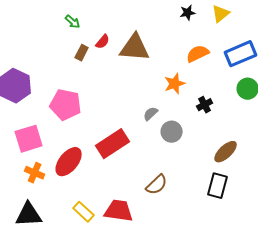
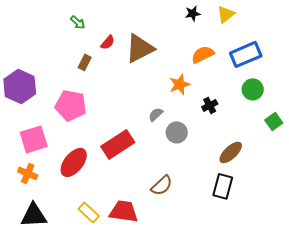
brown triangle: (135, 48) -> (140, 48), turned -32
brown rectangle: (82, 53) -> (85, 62), moved
orange cross: (35, 173) -> (28, 173), moved

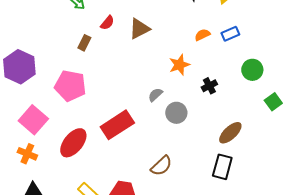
brown triangle: (140, 48) -> (139, 29), size x0.7
orange semicircle: (203, 54) -> (202, 35), size x0.7
blue rectangle: (246, 54) -> (230, 34), moved, size x0.6
pink square: (34, 139) -> (33, 120), turned -32

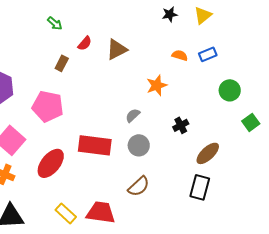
orange semicircle: (202, 35) -> (180, 55), turned 42
black cross: (209, 86) -> (181, 125), moved
gray circle: (176, 113) -> (139, 145), moved
red rectangle: (117, 125) -> (95, 145), turned 40

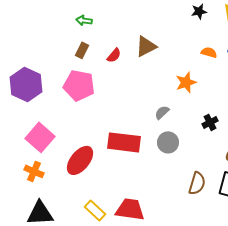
green arrow: (55, 23) -> (84, 20), turned 147
red semicircle: (85, 43) -> (114, 55), moved
brown rectangle: (62, 63) -> (82, 50), moved
pink pentagon: (48, 106) -> (79, 85), moved
brown semicircle: (139, 186) -> (197, 183), moved, turned -30

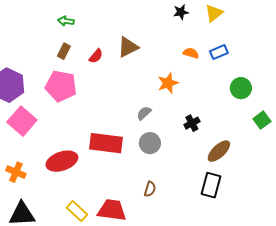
pink square: (40, 137) -> (22, 121), moved
red ellipse: (80, 160) -> (62, 161), turned 32
brown semicircle: (197, 183) -> (150, 189), moved, size x0.7

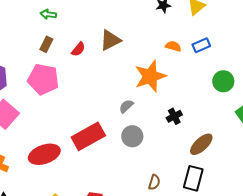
orange star: (168, 83) -> (150, 76), size x1.5
red rectangle: (106, 143) -> (88, 136), turned -36
brown semicircle: (150, 189) -> (154, 182), moved

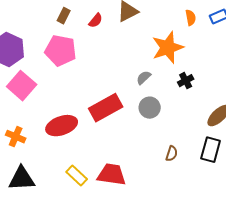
orange semicircle: (173, 46) -> (191, 18), turned 63
black cross: (174, 116) -> (186, 81), moved

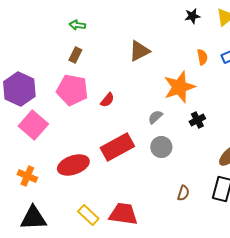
red semicircle: (96, 21) -> (107, 100), moved

